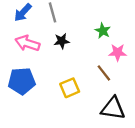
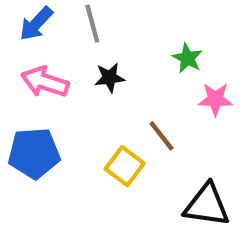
brown line: (104, 73) -> (161, 136), moved
yellow square: (70, 88) -> (125, 166), turned -30

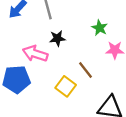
pink arrow: (45, 82) -> (35, 54), moved

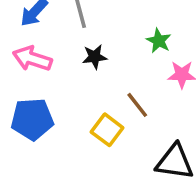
pink arrow: (35, 54) -> (32, 59), moved

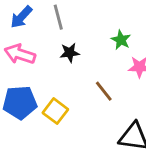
yellow square: (107, 130) -> (55, 111), moved

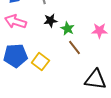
green star: (121, 40) -> (67, 29), moved

